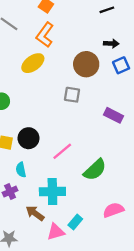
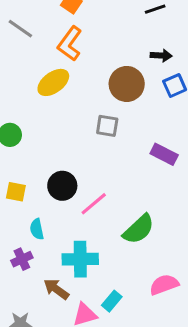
black circle: (29, 138) -> (62, 186), moved

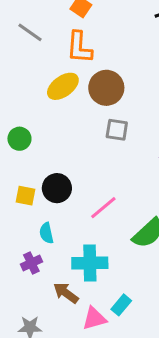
orange L-shape: (70, 44) -> (79, 47), turned -32
brown circle: (127, 84) -> (106, 88), moved
black circle: (62, 186) -> (57, 188), moved

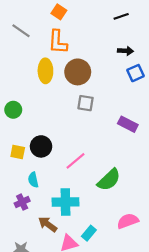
yellow ellipse: (63, 86) -> (45, 71), turned -55

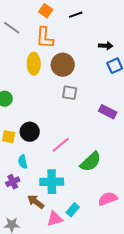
black line: (121, 16) -> (76, 15), moved

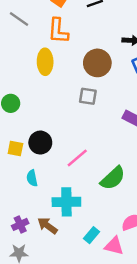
brown circle: (63, 65) -> (97, 63), moved
purple cross: (13, 182) -> (20, 224), moved
pink triangle: (55, 219) -> (114, 246), moved, turned 30

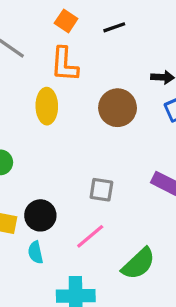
gray square: (88, 96) -> (101, 190), moved
cyan semicircle: (32, 178) -> (36, 252), moved

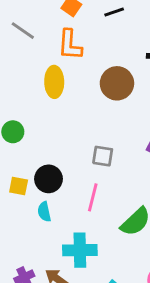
pink line: (90, 236) -> (93, 197), turned -36

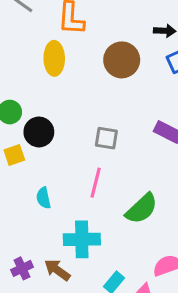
black circle: (49, 179) -> (39, 132), moved
yellow square: (19, 186) -> (14, 155), moved, turned -30

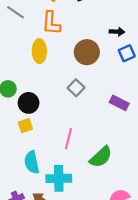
gray square: (106, 138) -> (76, 88), moved, turned 35
yellow square: (14, 155) -> (25, 126), moved
cyan semicircle: (43, 198) -> (32, 162), moved, size x1.5

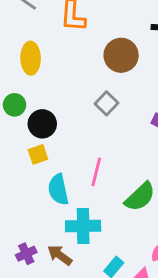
yellow ellipse: (39, 51) -> (31, 58), moved
cyan semicircle: (32, 162) -> (58, 189), moved

